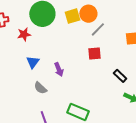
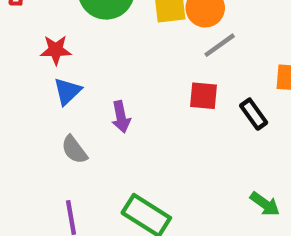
red star: (24, 34) -> (56, 50), moved
black rectangle: (120, 76) -> (254, 114), moved

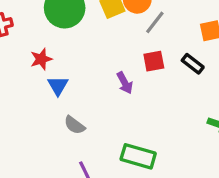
purple arrow: (121, 117) -> (125, 83), moved

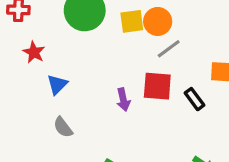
red star: (41, 59) -> (34, 52), moved, turned 30
red square: (154, 61) -> (157, 86), size x1.4

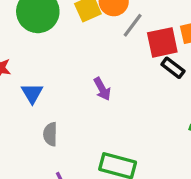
red square: (157, 86) -> (162, 42), moved
gray semicircle: (63, 127) -> (50, 134), turned 55

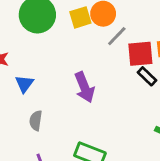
purple arrow: (102, 89) -> (84, 87), size x1.5

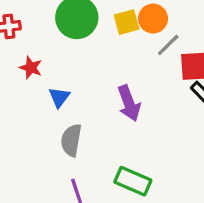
gray semicircle: (36, 121) -> (71, 140), size x1.4

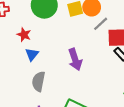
red star: (31, 68) -> (24, 35), moved

